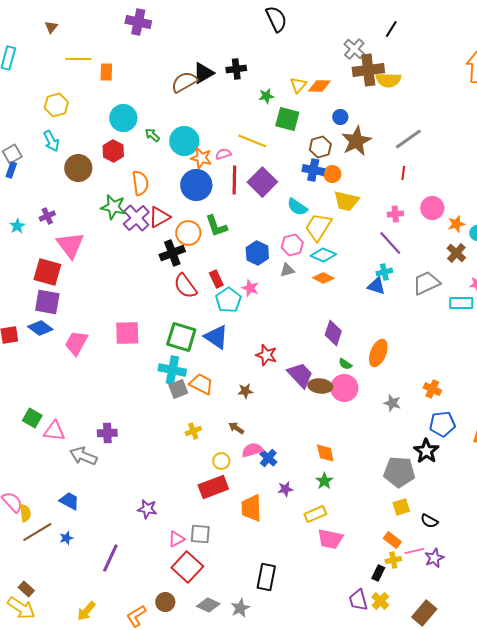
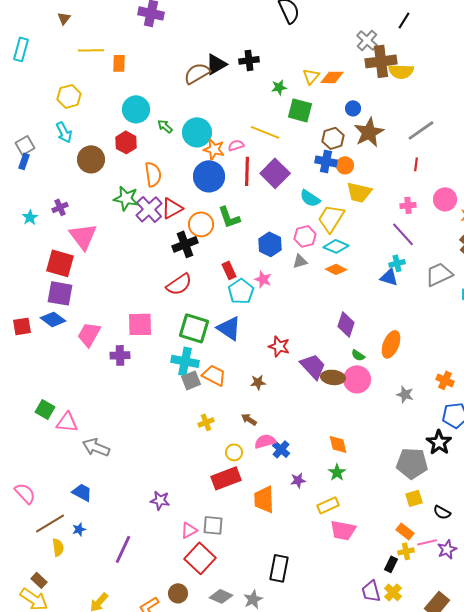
red semicircle: (185, 286) -> (179, 284), moved, turned -88
purple cross: (107, 433) -> (120, 355), moved
yellow semicircle: (25, 513) -> (58, 547), moved

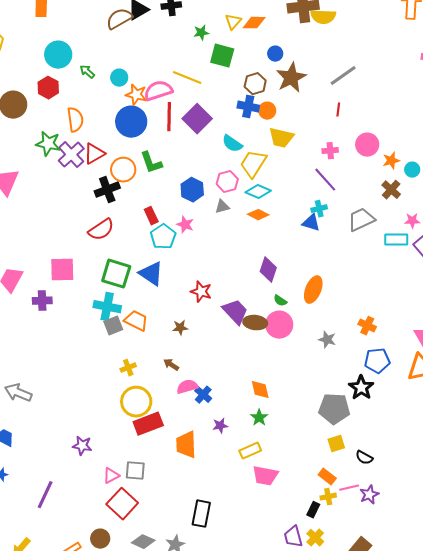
cyan circle: (197, 132) -> (119, 78), size x0.6
pink semicircle: (236, 145) -> (158, 91), size x1.8
yellow circle: (234, 452) -> (136, 402), moved, size x1.8

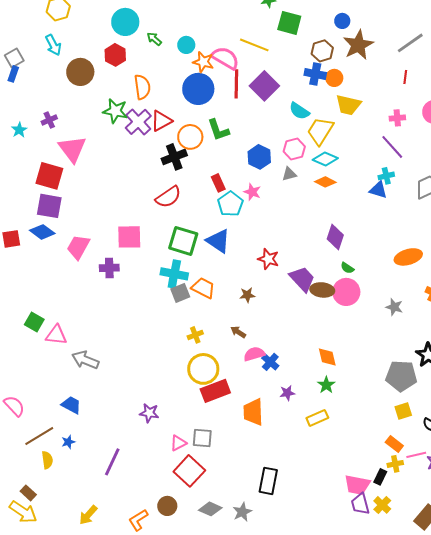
pink semicircle: (158, 91) -> (225, 58), turned 48
orange ellipse: (313, 290) -> (408, 257), moved, turned 52
pink trapezoid: (265, 476) -> (357, 485), moved

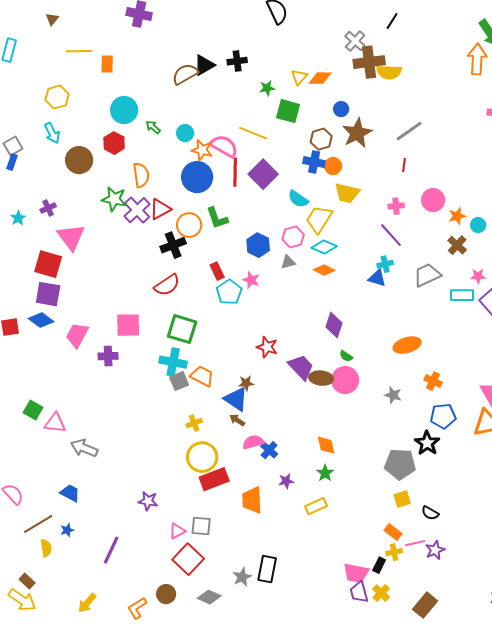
blue triangle: (218, 241) -> (236, 399), moved
gray star: (242, 512) -> (242, 577), moved

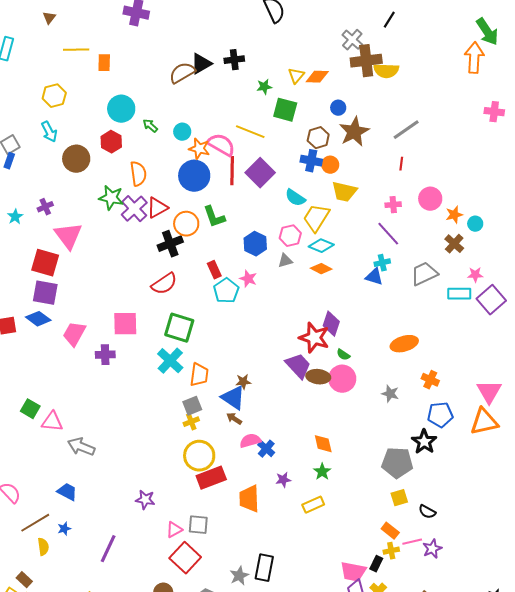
red star: (267, 347) -> (314, 338), moved, size x1.4
cyan cross: (173, 362) -> (170, 361), turned 32
orange trapezoid: (202, 376) -> (199, 375), turned 70
gray square: (179, 381) -> (192, 406), moved

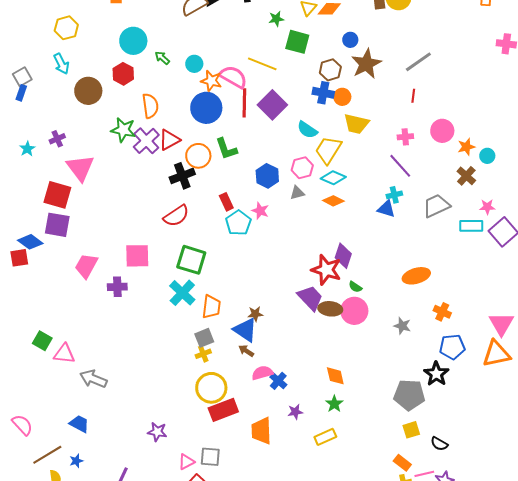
blue diamond: (38, 319) -> (30, 242), moved

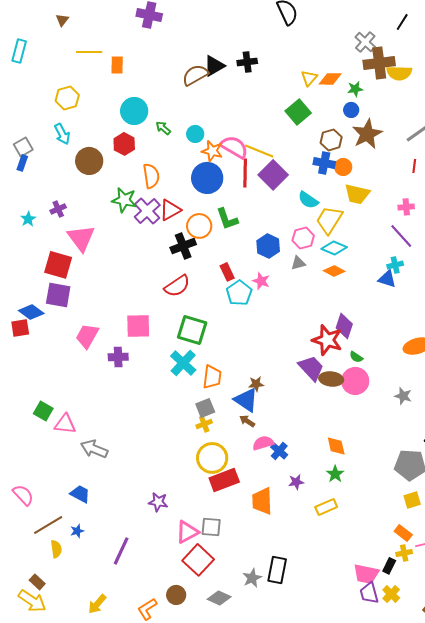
green star: (276, 19) -> (355, 89), moved
green square: (297, 42) -> (298, 112), turned 35
yellow line: (262, 64) -> (259, 151), moved
pink triangle: (186, 462) -> (187, 532), size x1.4

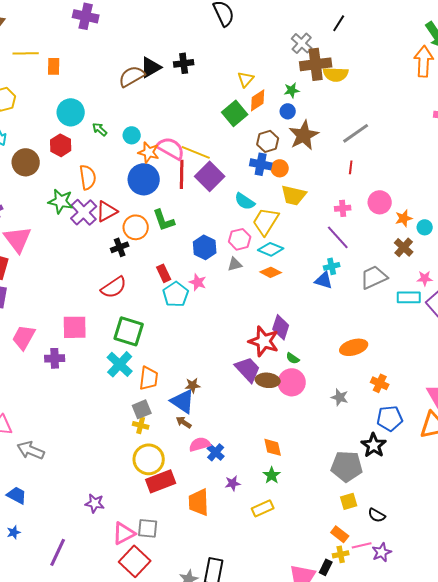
orange diamond: (330, 79) -> (258, 100), moved, turned -35
black cross: (183, 246) -> (120, 247), size x0.7
yellow cross: (204, 424) -> (141, 425), turned 35

